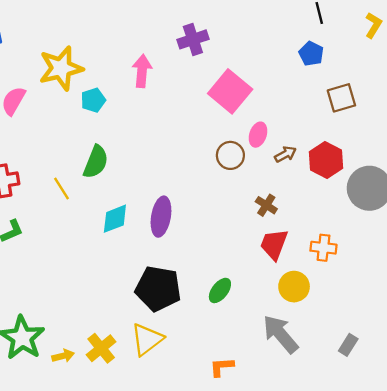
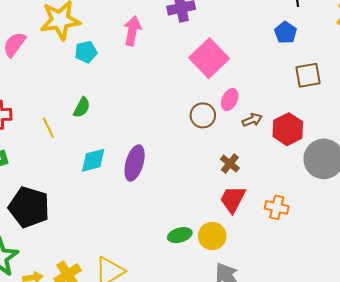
green semicircle: (96, 162) -> (82, 107), size x0.7
yellow circle: (294, 287) -> (212, 236), moved
black pentagon: (158, 289) -> (29, 207), moved
green ellipse: (220, 290) -> (180, 235), turned 30

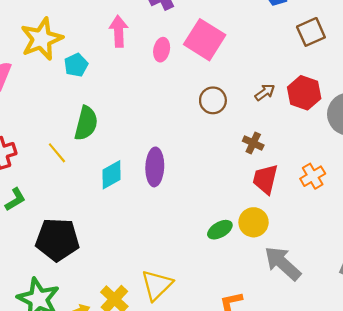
pink ellipse: (230, 100) -> (162, 50), moved
green semicircle: (82, 107) -> (86, 123), size x1.5
orange cross: (277, 207) -> (313, 176), turned -30

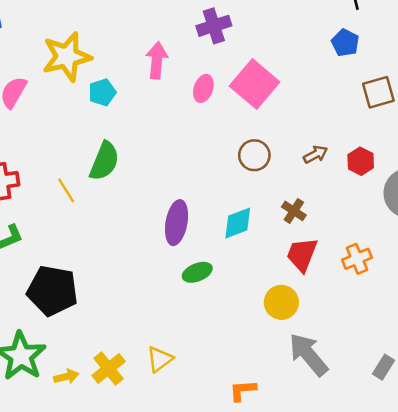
red hexagon: (304, 93) -> (361, 161), size x0.7
cyan diamond: (111, 175) -> (238, 223), moved
green ellipse: (220, 230) -> (197, 272), moved
yellow triangle: (157, 285) -> (160, 359), size x0.7

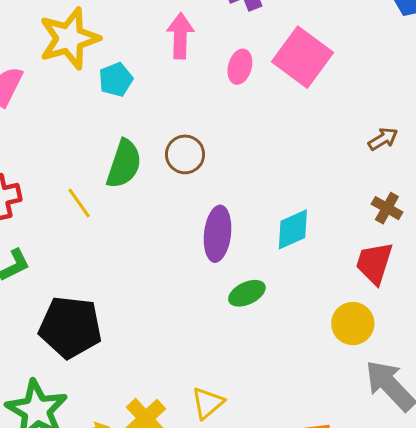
brown circle: (254, 155) -> (185, 154), moved
brown cross: (294, 211) -> (387, 208), moved

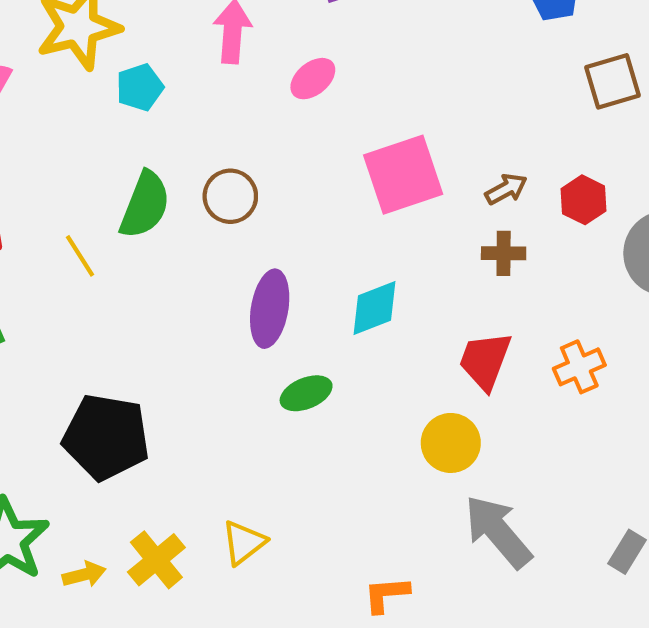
pink square: (302, 57) -> (403, 175), moved, turned 32
pink ellipse: (240, 67) -> (313, 79), turned 32
brown cross: (387, 208) -> (504, 253), moved, turned -32
black pentagon: (70, 327) -> (106, 437), moved

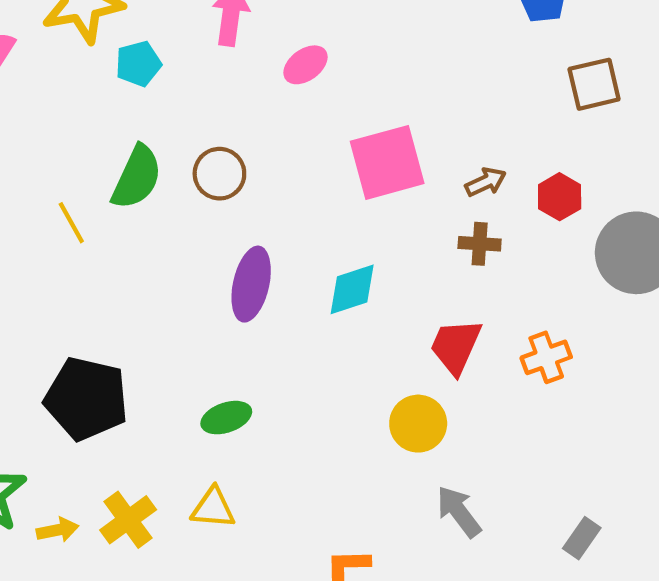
green ellipse: (306, 393) -> (226, 418), moved
gray arrow: (498, 532) -> (459, 512), size x0.7
yellow triangle: (244, 543) -> (213, 508), turned 39

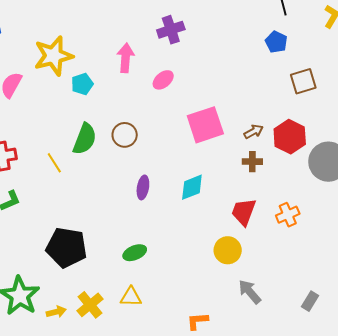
red hexagon: (560, 197) -> (290, 137), size x1.5
purple ellipse: (251, 284) -> (143, 187), size x0.7

